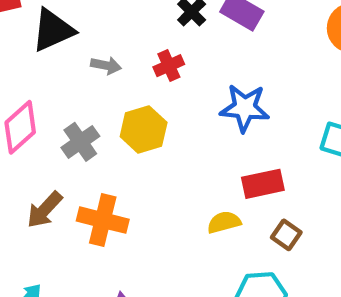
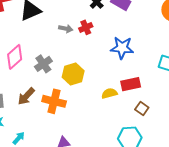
gray arrow: (106, 65) -> (66, 29), moved
yellow hexagon: (144, 129) -> (73, 74), moved
yellow semicircle: (224, 222) -> (109, 93), moved

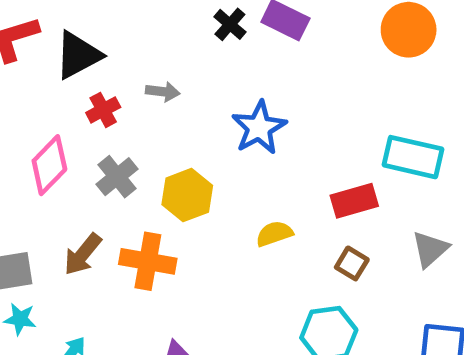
red cross: (86, 27) -> (103, 110), moved
blue star: (122, 48) -> (259, 128), moved, turned -30
red rectangle: (131, 84) -> (354, 201), moved

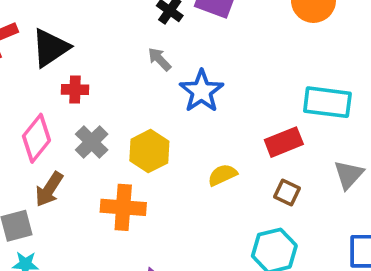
gray arrow: (163, 92) -> (159, 59), moved, turned -135
red cross: (103, 110) -> (75, 90), turned 35
brown arrow: (83, 254) -> (49, 189), moved

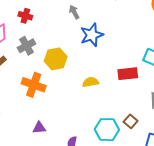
brown square: (287, 192) -> (131, 121), moved

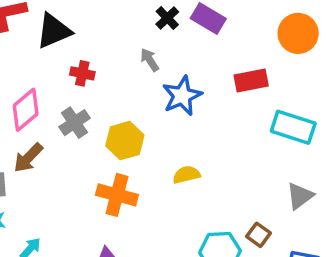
red cross: (25, 16) -> (82, 73), moved
red rectangle: (128, 74) -> (251, 81), moved
orange cross: (34, 85) -> (117, 195), moved

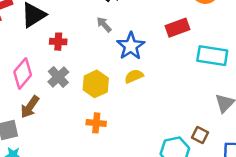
yellow semicircle: (186, 175) -> (134, 76), moved
orange cross: (117, 195) -> (96, 123), size x0.7

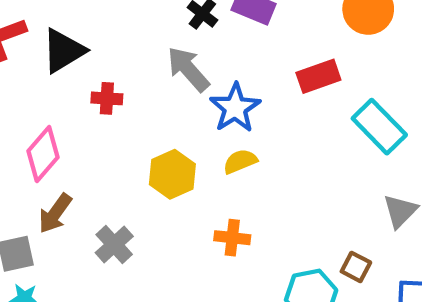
gray arrow: (104, 24) -> (188, 69), size x1.6
cyan rectangle: (212, 56) -> (379, 127), turned 36
gray cross: (58, 77) -> (114, 245), moved
orange cross: (96, 123) -> (232, 238), moved

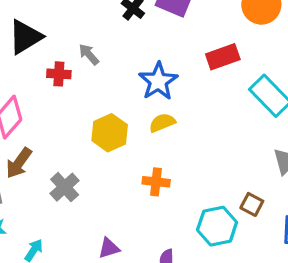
gray arrow: (188, 69) -> (89, 54), moved, size x0.6

